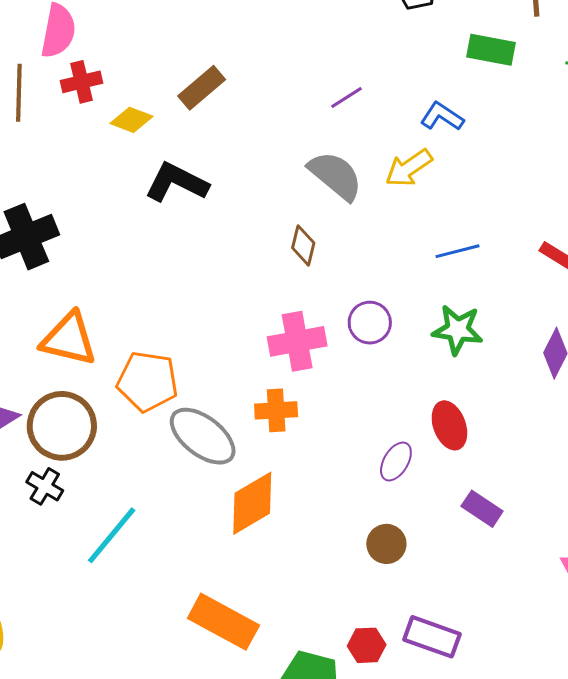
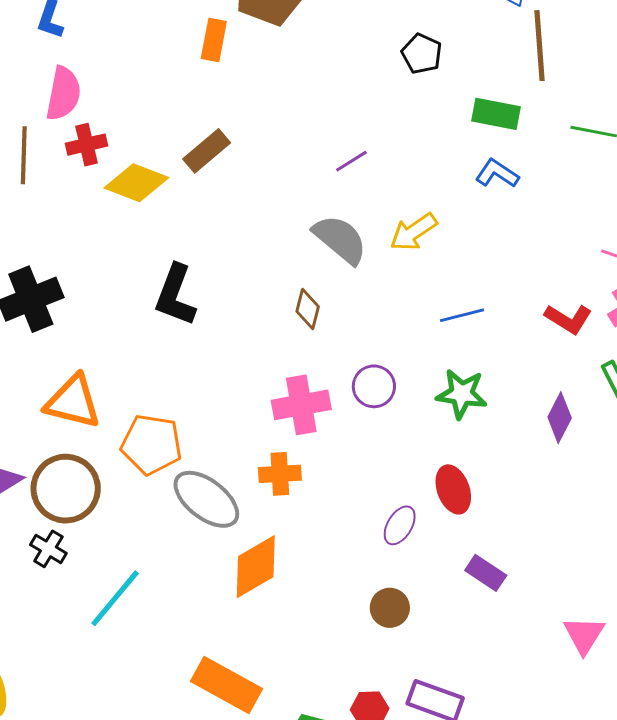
blue L-shape: (442, 117) -> (497, 173), moved
yellow diamond: (131, 120) -> (136, 183), size x1.5
black L-shape: (177, 182) -> (175, 295), moved, turned -96

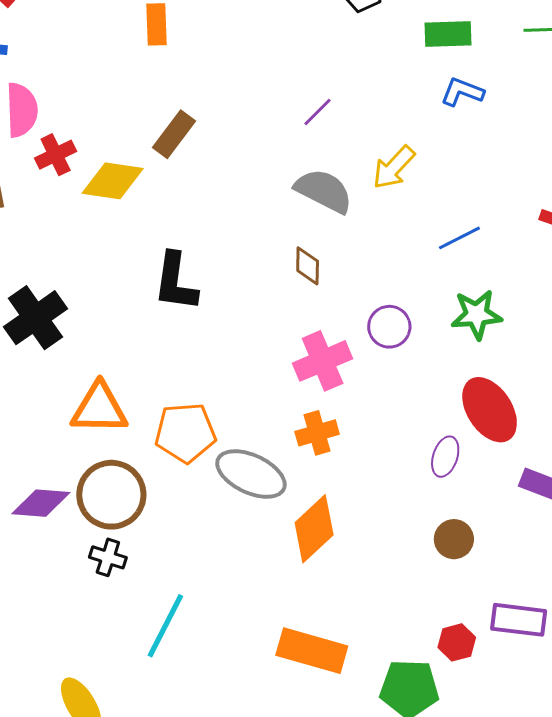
red ellipse: (453, 489) -> (490, 410), size x1.4
cyan line: (115, 598) -> (165, 626), moved

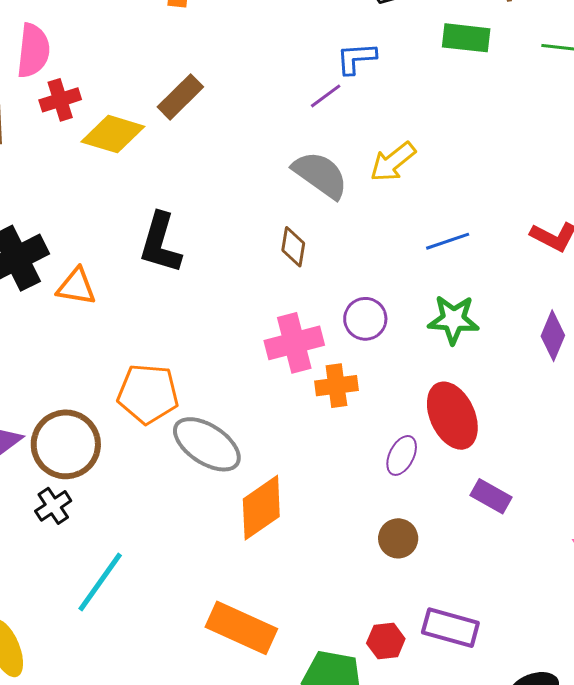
blue L-shape: (462, 92) -> (356, 58), moved, turned -33
orange triangle: (99, 408) -> (76, 287), moved, size x0.7
orange cross: (317, 433) -> (336, 386), moved
black cross: (108, 557) -> (53, 506), turned 30

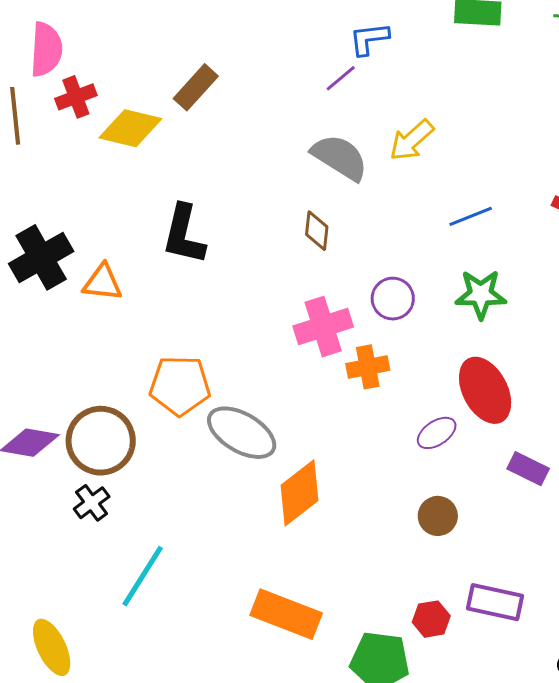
purple ellipse: (402, 455) -> (437, 433), turned 33

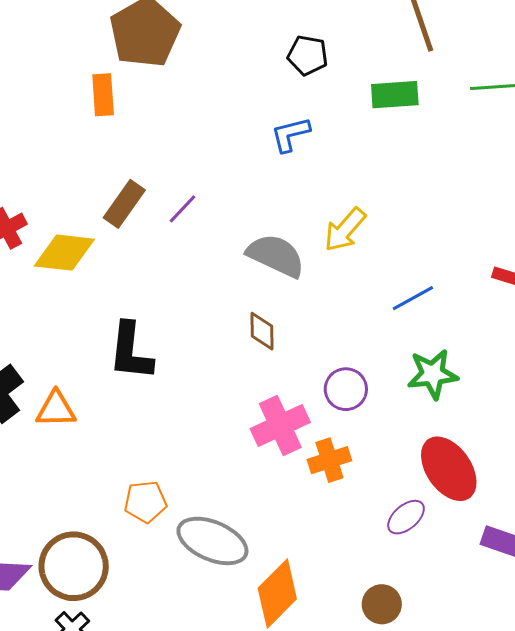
purple line: (341, 78) -> (183, 209), moved
orange pentagon: (180, 386) -> (145, 502), size x0.7
brown circle: (438, 516) -> (382, 604), moved

